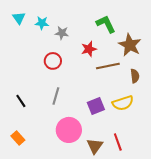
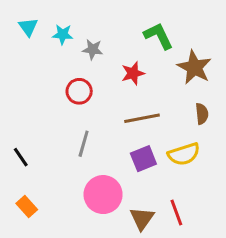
brown line: (108, 66) -> (142, 118), moved
black line: (21, 101) -> (21, 157), moved

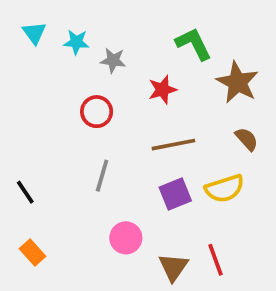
brown semicircle: (202, 114) -> (247, 139), turned -36
pink circle: (103, 195) -> (126, 238), size x0.7

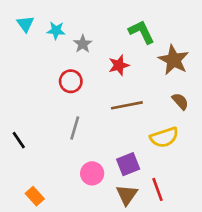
gray star: (113, 60) -> (83, 44), turned 30
purple square: (175, 194) -> (128, 164), moved
orange rectangle: (33, 253) -> (35, 196), moved

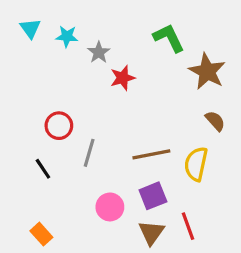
red star: (119, 65) -> (123, 78), moved
red circle: (71, 81) -> (59, 126), moved
brown line: (127, 105) -> (151, 154), moved
yellow semicircle: (164, 137) -> (196, 164), turned 120
black line: (19, 140) -> (43, 169), moved

